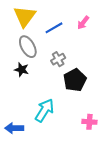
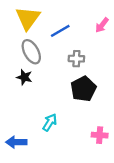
pink arrow: (83, 23) -> (102, 25), moved
gray cross: (58, 59) -> (76, 59), moved, turned 32
cyan arrow: (45, 110) -> (50, 122), size x0.7

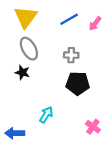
blue line: (60, 31) -> (69, 19), moved
black pentagon: (83, 89) -> (78, 83), turned 30
pink cross: (100, 135) -> (93, 127), turned 32

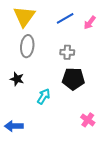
gray ellipse: (29, 49) -> (27, 46), turned 35
black star: (22, 72) -> (17, 79), moved
cyan arrow: (46, 115) -> (44, 96), moved

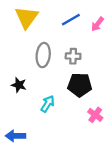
gray ellipse: (27, 46) -> (43, 55), moved
pink cross: (88, 120) -> (95, 115), moved

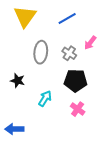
pink arrow: (97, 24) -> (90, 43), moved
gray cross: (73, 56) -> (69, 53), turned 32
pink cross: (95, 115) -> (78, 109), moved

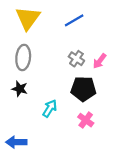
pink arrow: (90, 43) -> (100, 61), moved
gray ellipse: (41, 52) -> (23, 57), moved

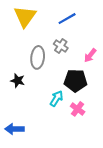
gray ellipse: (23, 57) -> (38, 57), moved
gray cross: (76, 59) -> (61, 46), moved
cyan arrow: (50, 108) -> (57, 98), moved

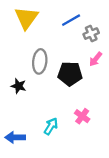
gray cross: (61, 46) -> (91, 34), moved, turned 32
black pentagon: (75, 81) -> (70, 74), moved
cyan arrow: (57, 98) -> (51, 126), moved

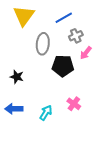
gray cross: (91, 34) -> (76, 36), moved
gray ellipse: (40, 61) -> (43, 44), moved
blue arrow: (15, 137) -> (14, 109), moved

